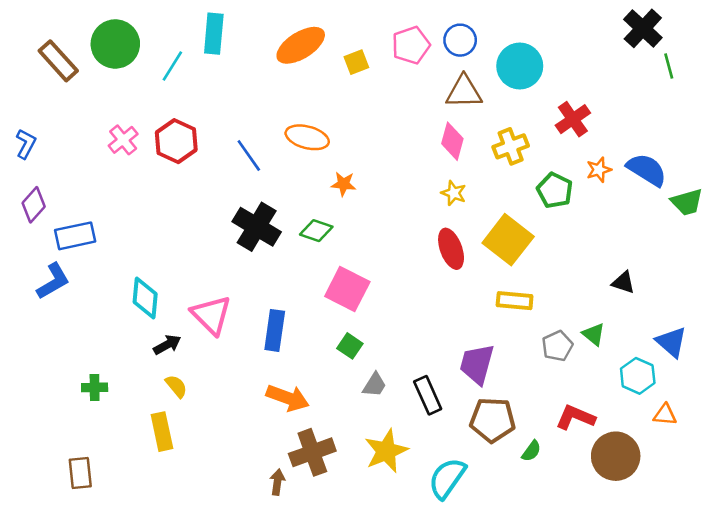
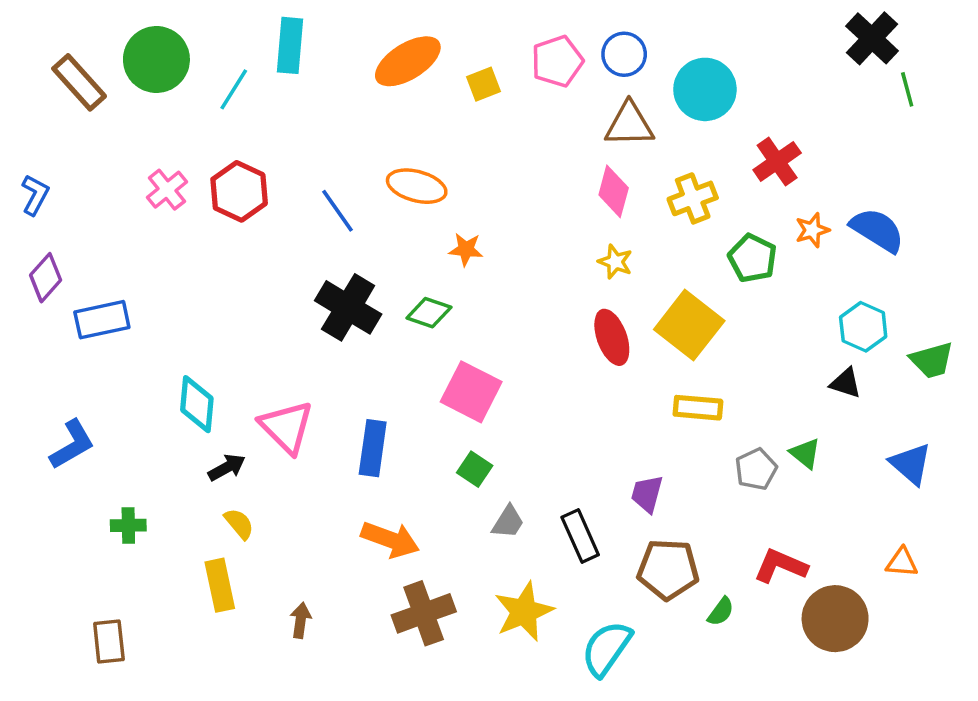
green trapezoid: (687, 202) -> (932, 360), moved
blue L-shape: (53, 281) -> (72, 445), moved
purple trapezoid: (477, 364) -> (647, 494), size x0.7
cyan hexagon: (638, 376) -> (863, 327), moved
brown arrow: (277, 482) -> (301, 620), moved

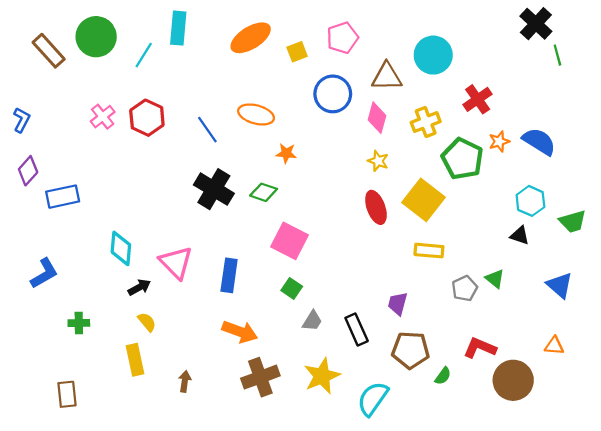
blue circle: (624, 54) -> (333, 94), moved, size x1.4
green pentagon: (752, 258) -> (462, 159), size x1.4

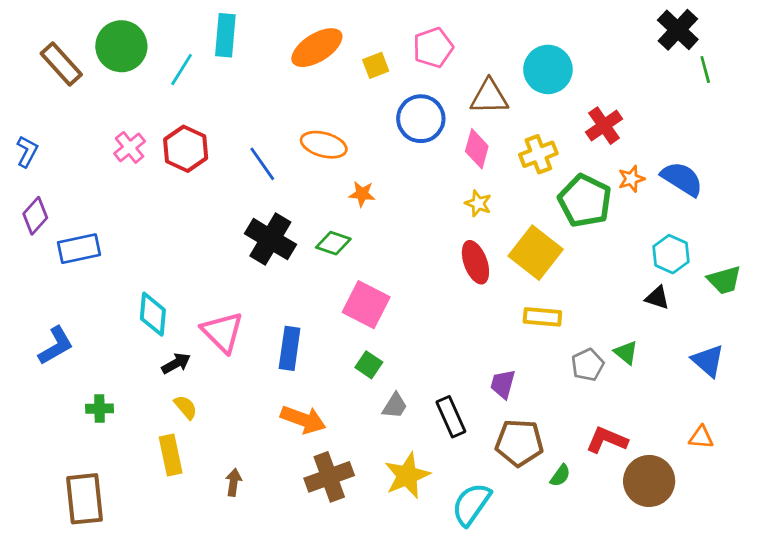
brown rectangle: (67, 394) -> (84, 499), size x1.5

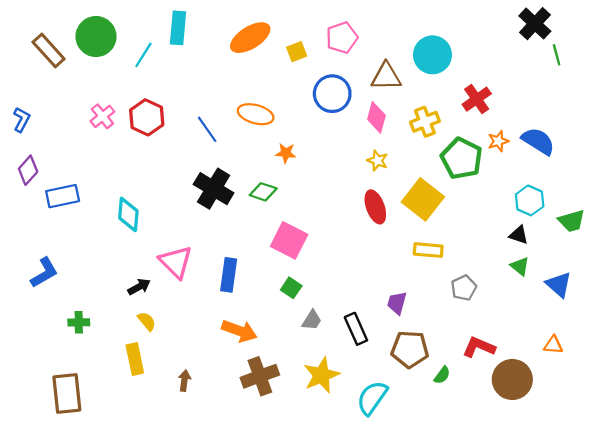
cyan diamond: (153, 314) -> (128, 214), moved
green triangle: (626, 352) -> (520, 266), moved

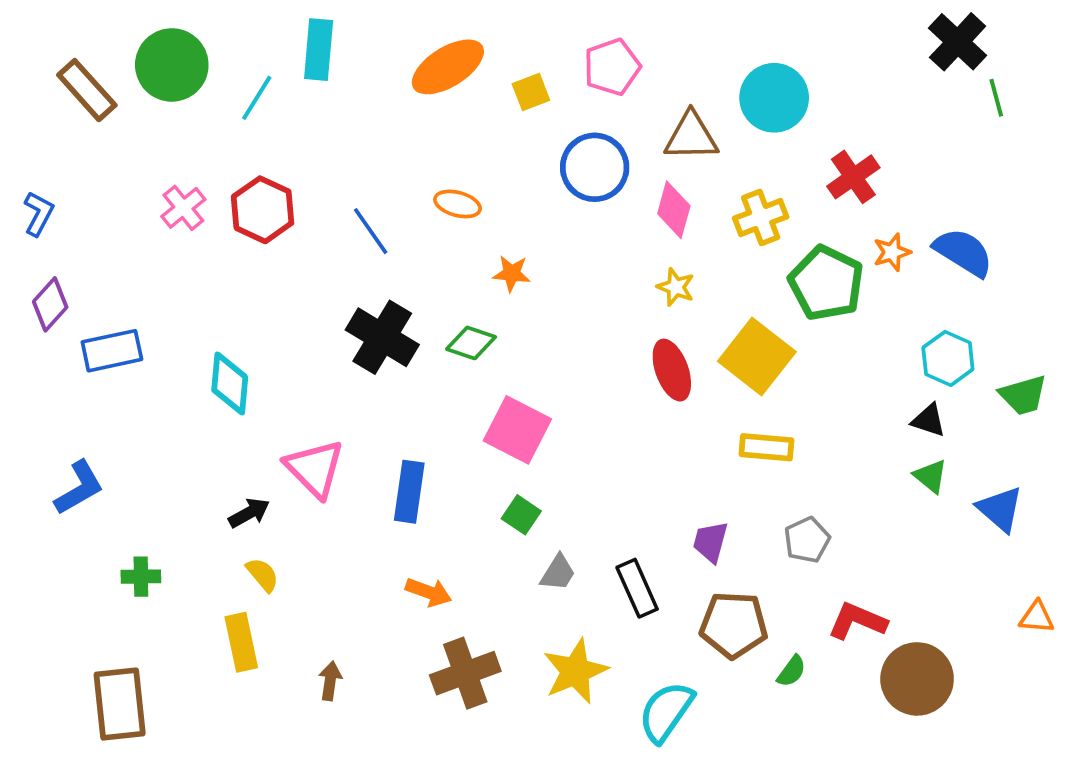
orange ellipse: (256, 114) -> (458, 204), size x0.7
gray pentagon: (464, 288) -> (807, 540), moved
orange arrow: (239, 331) -> (429, 592), size x0.7
orange triangle: (553, 345) -> (1037, 617), moved

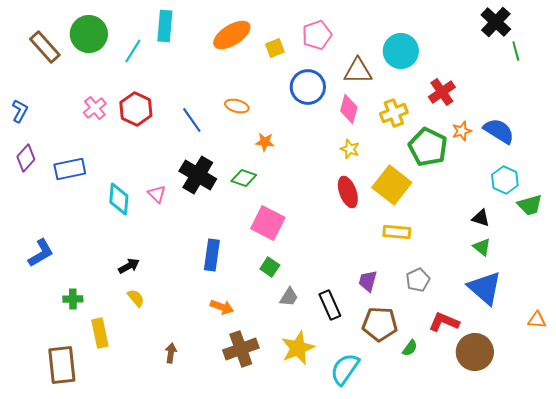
blue rectangle: (112, 351) -> (70, 169), moved
cyan hexagon: (948, 358) -> (505, 180), moved
pink triangle: (315, 468) -> (157, 194), moved, size x0.6
blue triangle: (1000, 509) -> (485, 288), moved, size x1.4
yellow rectangle: (241, 642) -> (100, 333), moved

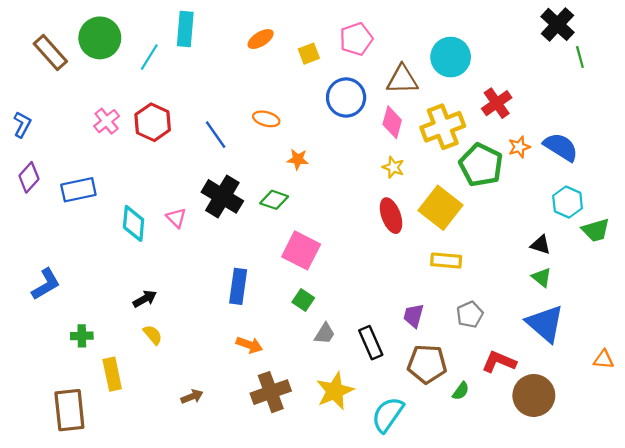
orange ellipse: (232, 35) -> (261, 39), size x0.6
yellow cross: (394, 113) -> (443, 127), size x1.4
brown arrow: (171, 353) -> (192, 397), turned 60

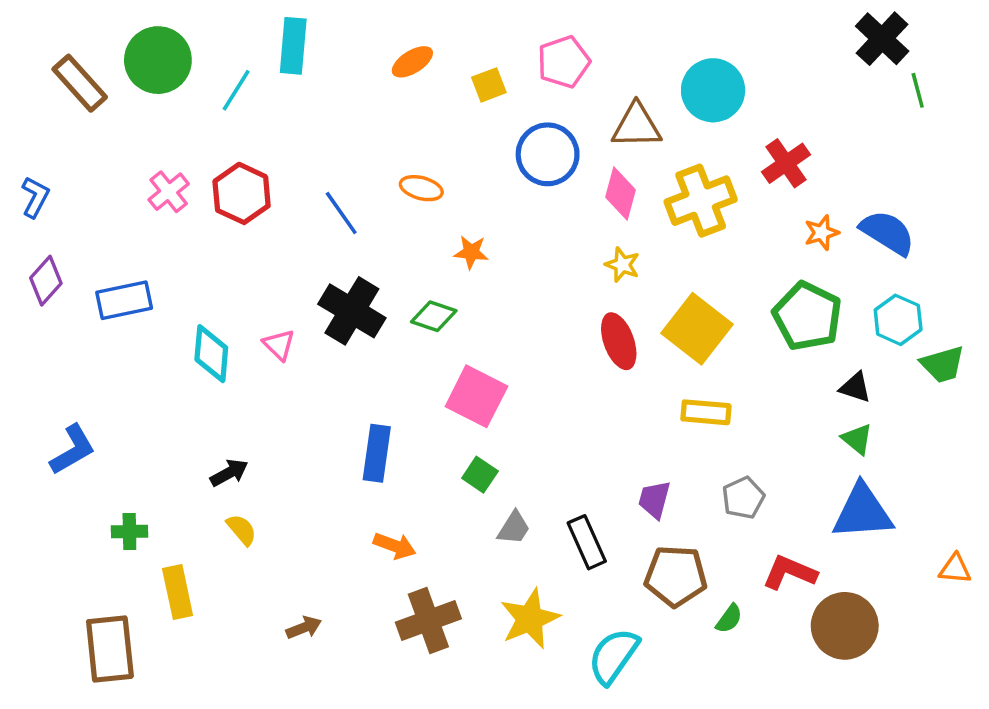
green pentagon: (481, 165) -> (807, 316), moved
blue triangle: (545, 324) -> (863, 512), turned -45

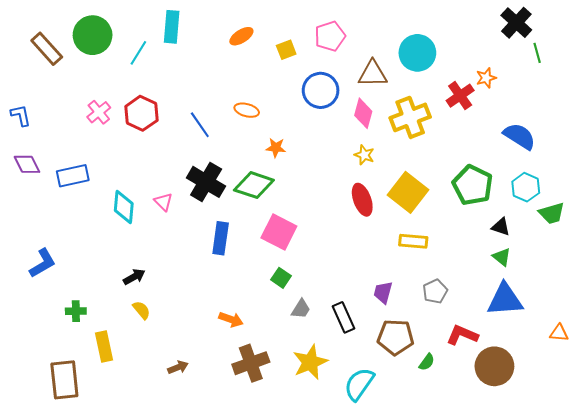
blue L-shape: (35, 197) -> (21, 115), turned -40
orange star: (822, 233) -> (486, 78), moved
purple diamond: (46, 281) -> (27, 164), turned -68
green diamond: (434, 316) -> (254, 185), size x1.5
blue rectangle: (377, 453) -> (221, 238), moved

